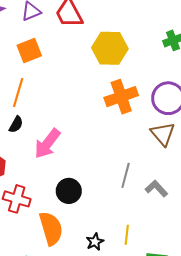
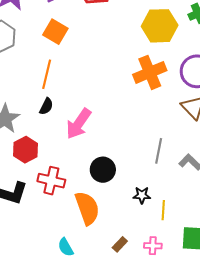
yellow hexagon: (110, 48) -> (160, 26), moved
orange square: (29, 50) -> (55, 32), turned -35
black star: (95, 242) -> (142, 195), moved, turned 30

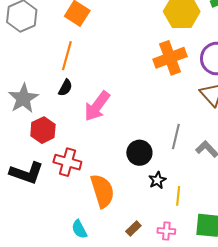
black circle: (103, 170) -> (139, 153), moved
black star: (142, 195) -> (157, 180), turned -30

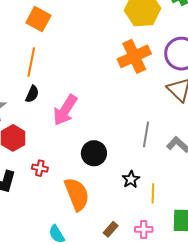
black circle: (139, 153) -> (94, 153), moved
red cross: (67, 162) -> (40, 168), size x0.6

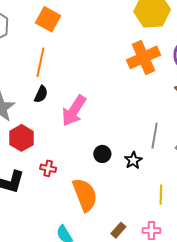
black circle: (94, 153) -> (102, 154), size x0.7
black star: (131, 179) -> (133, 160), moved

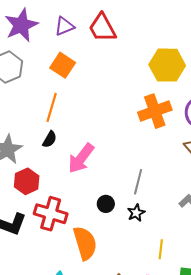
gray line: (155, 136) -> (138, 182), moved
red cross: (48, 168) -> (51, 214), size x2.0

